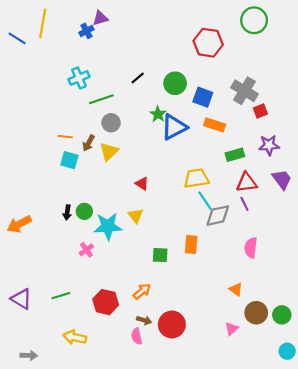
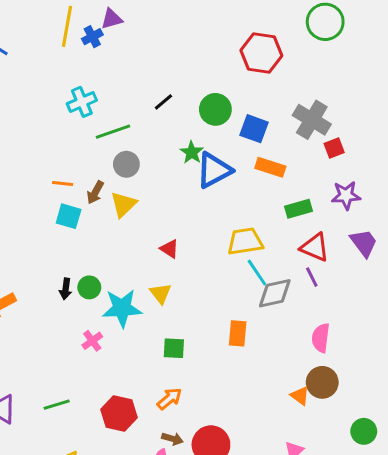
yellow line: (43, 23) -> (67, 26), moved
red triangle: (247, 183) -> (315, 247), turned 30
green square: (160, 255) -> (174, 348), moved
brown circle: (256, 313) -> (322, 382), moved

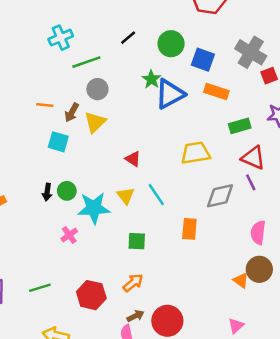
cyan square: (69, 216) -> (58, 142), moved
cyan line: (257, 273) -> (156, 195), moved
brown arrow: (172, 439) -> (135, 316), turned -42

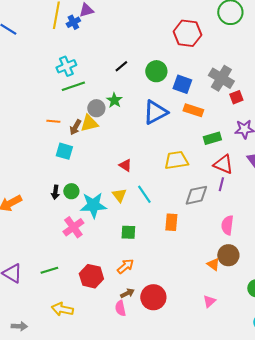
green line: (86, 62) -> (73, 86), moved
green star: (151, 79) -> (114, 100), moved
yellow triangle: (95, 122) -> (89, 123), moved, turned 30
purple line: (251, 182) -> (221, 184), turned 40
pink cross: (69, 235) -> (73, 227), size x1.5

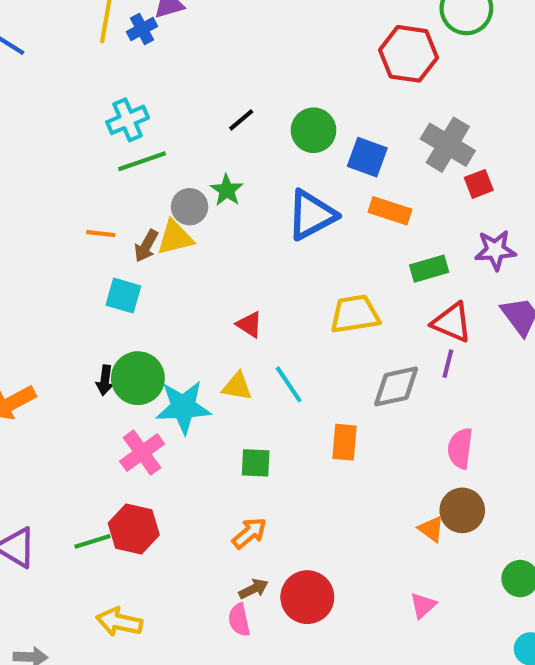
red hexagon: (187, 33) -> (409, 54), moved
green circle: (71, 191) -> (138, 378), size x1.6
yellow triangle: (119, 195) -> (237, 386), turned -42
red hexagon: (91, 276) -> (134, 529), moved

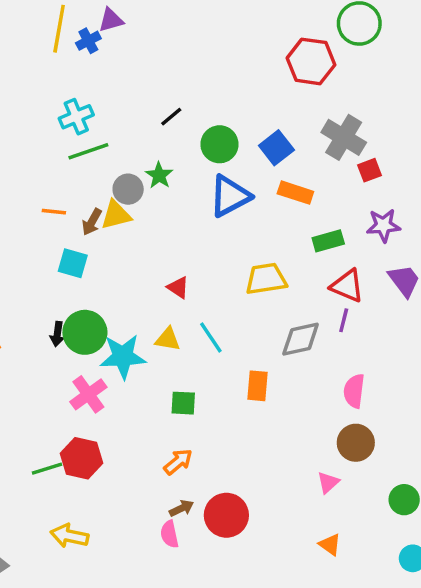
green circle: (313, 130) -> (219, 144), moved
blue square: (367, 157) -> (276, 148), turned 32
orange triangle: (431, 529) -> (330, 545), moved
pink triangle: (423, 605) -> (328, 482), moved

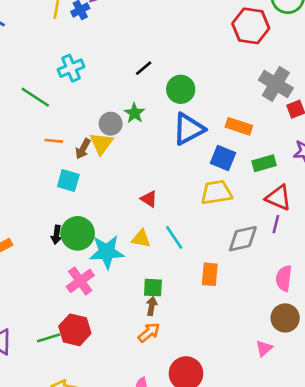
blue square: (276, 148) -> (223, 158), moved, turned -30
green line: (88, 151) -> (35, 97), moved, turned 52
yellow triangle: (116, 215) -> (101, 143), turned -40
brown arrow: (182, 508) -> (152, 306), moved, turned -54

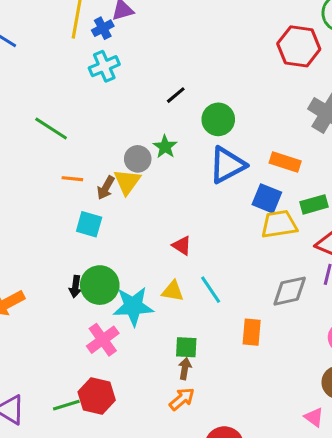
cyan cross: (71, 68) -> (104, 66), moved
yellow trapezoid: (216, 192) -> (279, 224), moved
pink triangle: (264, 348) -> (314, 417), turned -42

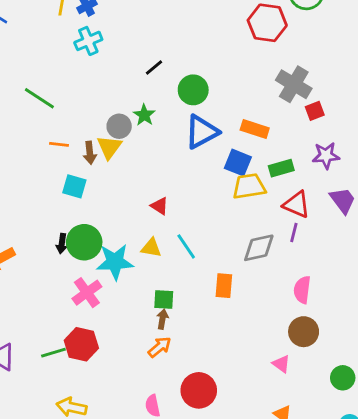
brown arrow: (106, 188) -> (90, 153), turned -35

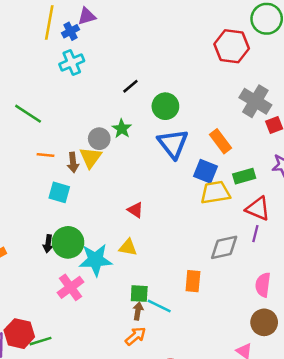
orange rectangle: (255, 129) -> (220, 141), turned 35
blue triangle: (202, 132) -> (173, 144), turned -40
cyan line: (186, 246) -> (159, 306), moved, turned -30
red hexagon: (81, 344) -> (19, 334), moved

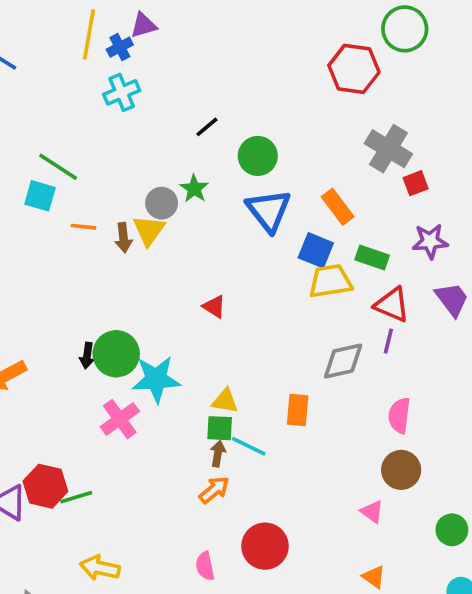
green rectangle: (244, 176) -> (372, 258), turned 35
cyan square: (59, 192) -> (40, 196), moved
yellow triangle: (128, 247) -> (225, 401), moved

